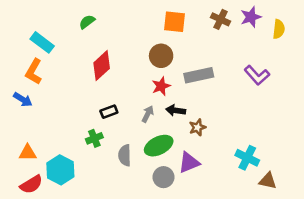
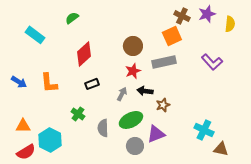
orange square: (174, 22) -> (172, 36), moved, turned -30
orange L-shape: (34, 72) -> (49, 83), moved, turned -35
black rectangle: (109, 112) -> (92, 84), moved
green cross: (94, 138) -> (78, 114), turned -32

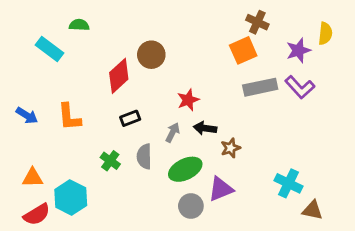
purple star: (207, 14) -> (298, 50), moved
green semicircle: (72, 18) -> (79, 25), moved, turned 40
brown circle: (133, 46) -> (151, 55), moved
gray rectangle: (164, 62) -> (260, 87), moved
gray semicircle: (103, 128) -> (144, 156), moved

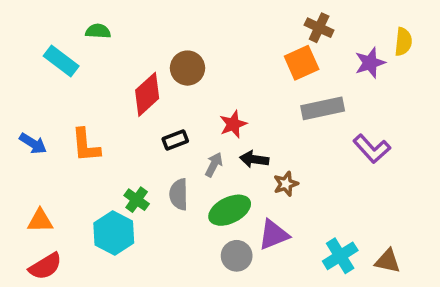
purple L-shape: (300, 87) -> (372, 149), moved
black rectangle: (130, 118) -> (175, 140), moved
cyan cross: (288, 183) -> (340, 256), moved, turned 32
cyan hexagon: (71, 198) -> (114, 233), moved

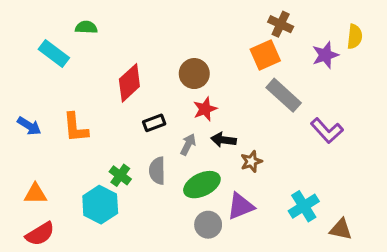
brown circle: (188, 68) -> (194, 74), moved
gray rectangle: (323, 108) -> (284, 95), turned 54
cyan cross: (340, 256) -> (304, 206), moved

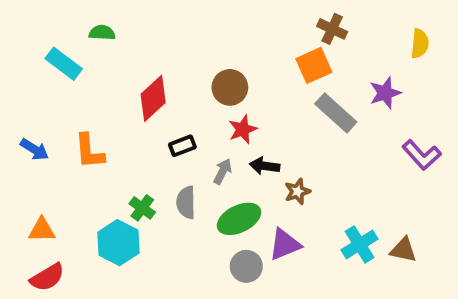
purple star: (325, 55) -> (385, 93), moved
purple L-shape: (327, 131) -> (422, 155), moved
brown triangle: (341, 229) -> (403, 250), moved

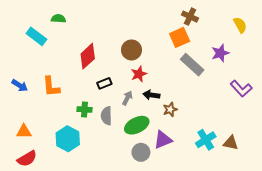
yellow semicircle: (420, 44) -> (240, 25), turned -35
green cross: (142, 208) -> (84, 110), moved, turned -32

